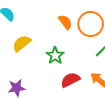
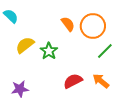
green star: (55, 55) -> (49, 51), moved

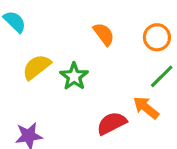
orange circle: (93, 26) -> (157, 37), moved, size x0.7
orange arrow: (101, 81) -> (146, 108), moved

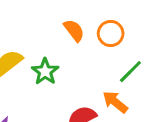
orange circle: (157, 37) -> (111, 33), moved

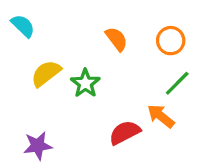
orange circle: (111, 33) -> (171, 41), moved

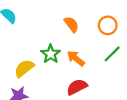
yellow semicircle: (46, 73) -> (24, 68), moved
orange arrow: (161, 116) -> (76, 58), moved

